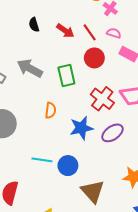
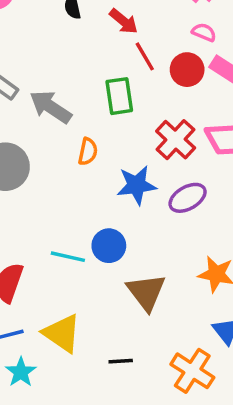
red line: (90, 32) -> (145, 56), moved
red circle: (94, 58) -> (187, 70), moved
gray arrow: (30, 68) -> (51, 107), moved
cyan line: (42, 160) -> (68, 257), moved

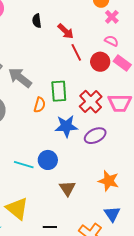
green rectangle: (119, 96) -> (59, 91), moved
brown triangle: (146, 292) -> (67, 188), size x0.7

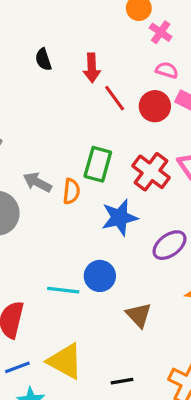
red arrow: (66, 31) -> (92, 68), turned 54
gray arrow: (20, 78) -> (37, 182), moved, size x0.7
green rectangle: (59, 91) -> (98, 164), turned 30
purple ellipse: (95, 136) -> (169, 245), moved

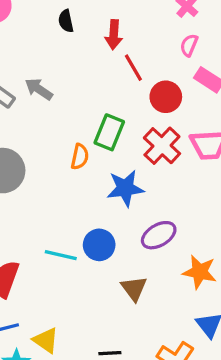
pink semicircle: (167, 70) -> (189, 45), turned -90
red circle: (155, 106) -> (166, 97), moved
gray arrow: (37, 182) -> (39, 89), moved
purple ellipse: (169, 245) -> (159, 235), moved
yellow triangle: (65, 361) -> (46, 340), moved, size x0.7

